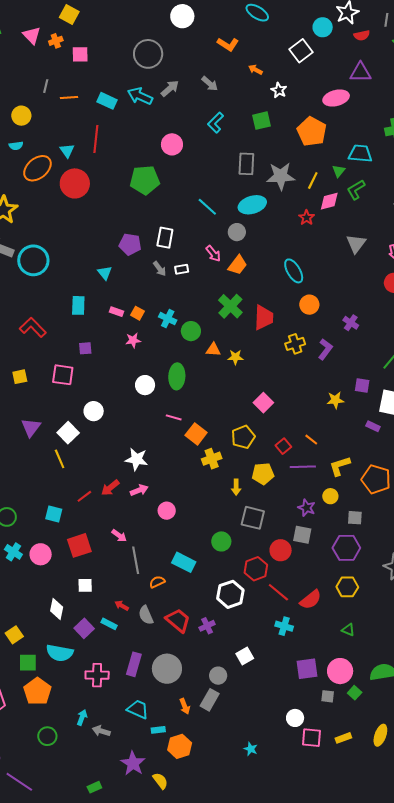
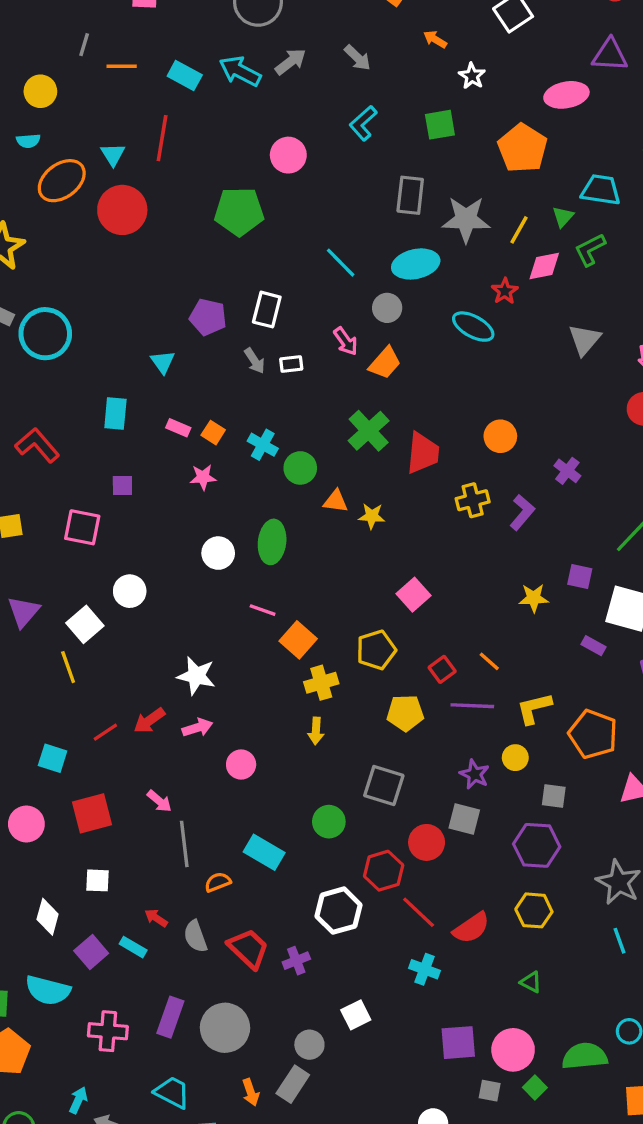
cyan ellipse: (294, 271) -> (473, 327), moved, turned -35
yellow arrow: (236, 487) -> (316, 731), moved

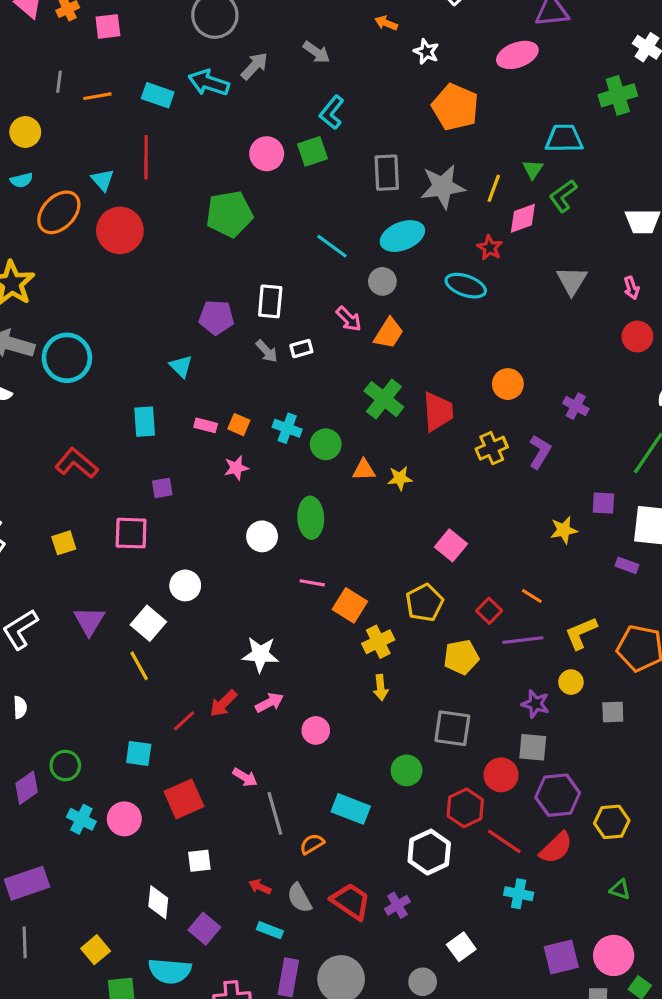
green square: (440, 125) -> (313, 151), moved
orange pentagon: (522, 148) -> (455, 107), moved
purple hexagon: (537, 845) -> (558, 795), moved
cyan rectangle: (133, 947) -> (270, 930), moved

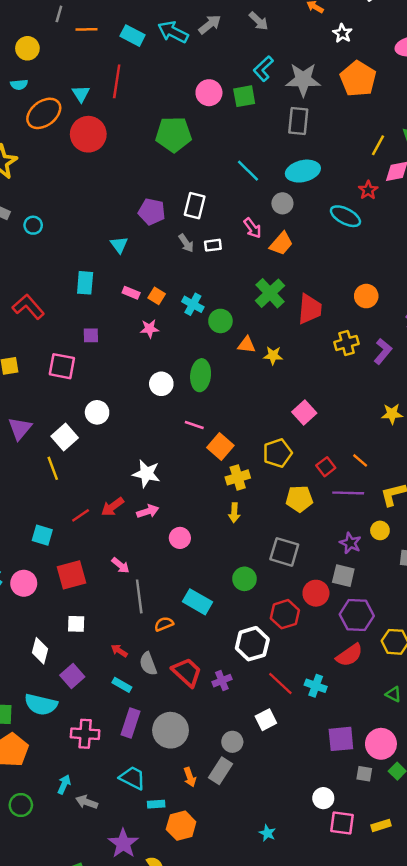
gray star: (443, 187) -> (303, 80), moved
cyan circle: (67, 358) -> (33, 225), size x0.5
red line: (504, 841) -> (280, 684), moved

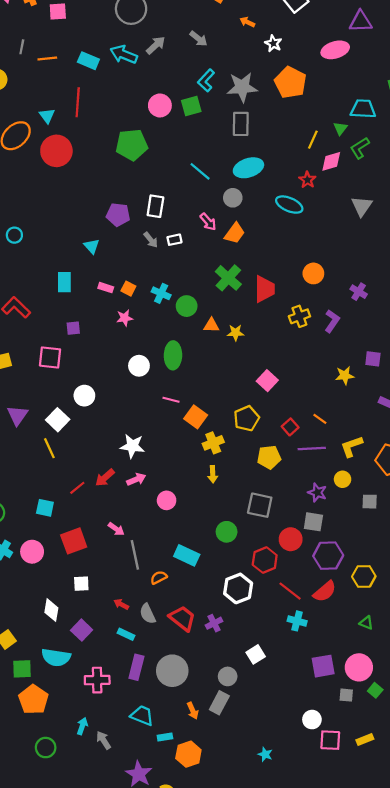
red line: (280, 684) -> (290, 591), moved
gray arrow: (87, 802) -> (104, 740), turned 42

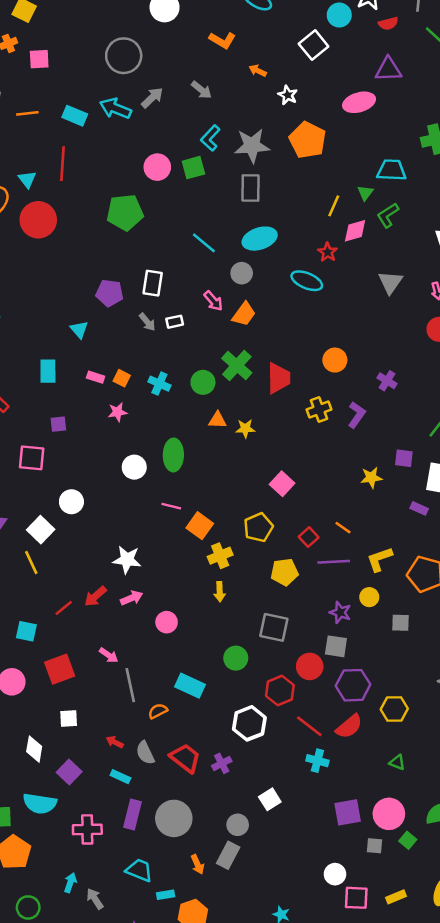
green circle: (187, 306) -> (203, 382), moved

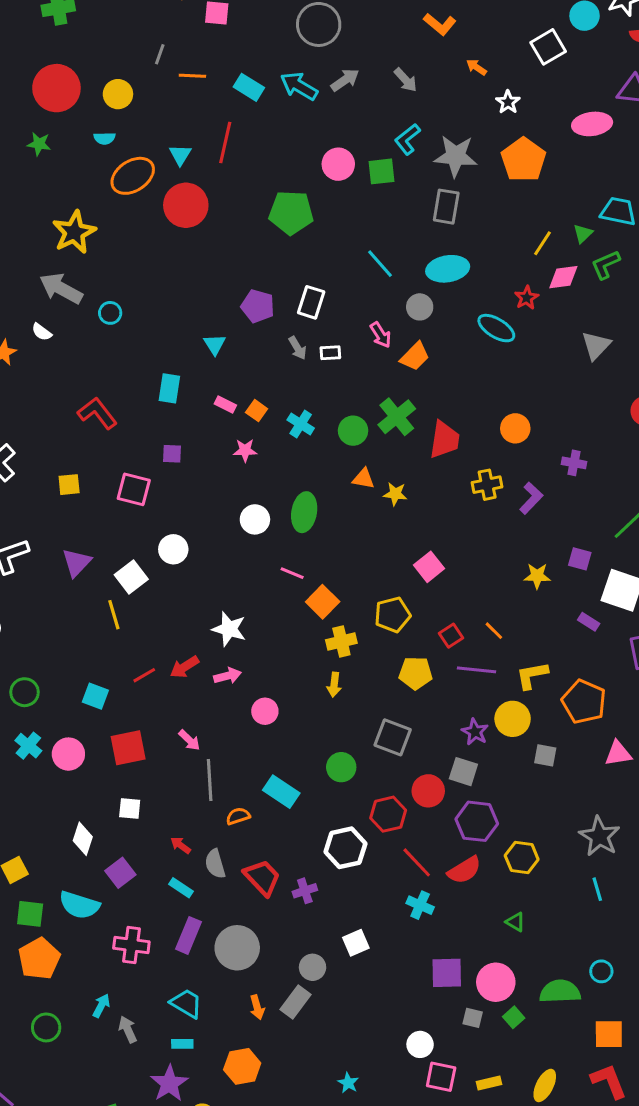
purple cross: (387, 381) -> (574, 463), turned -30
yellow circle: (369, 597) -> (513, 719), size x1.5
cyan rectangle: (166, 895) -> (182, 1044), moved

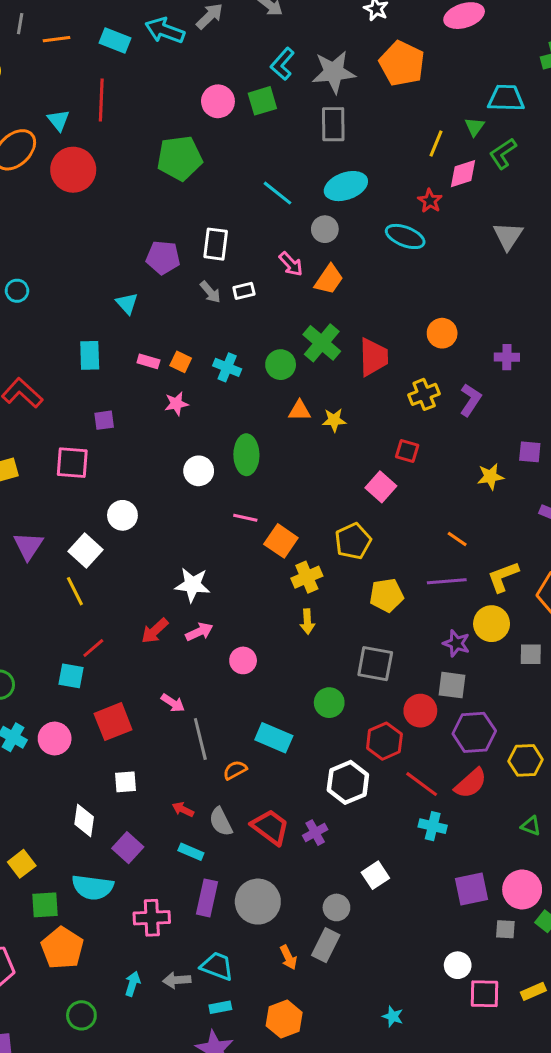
red square: (451, 636) -> (407, 451), moved, turned -30
red line: (144, 675) -> (93, 648), moved
gray arrow: (128, 1029) -> (177, 980), moved, turned -60

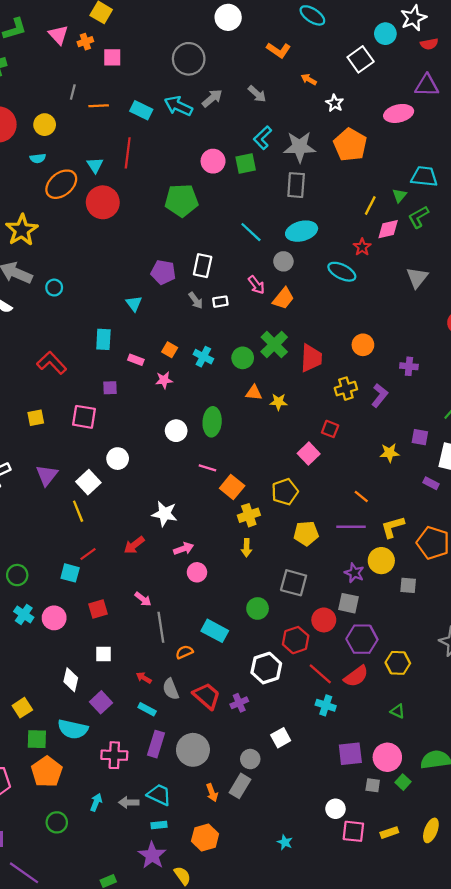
pink rectangle: (148, 361) -> (136, 360), moved
pink arrow: (199, 632) -> (184, 549), moved
red square: (113, 722) -> (98, 609), size x0.7

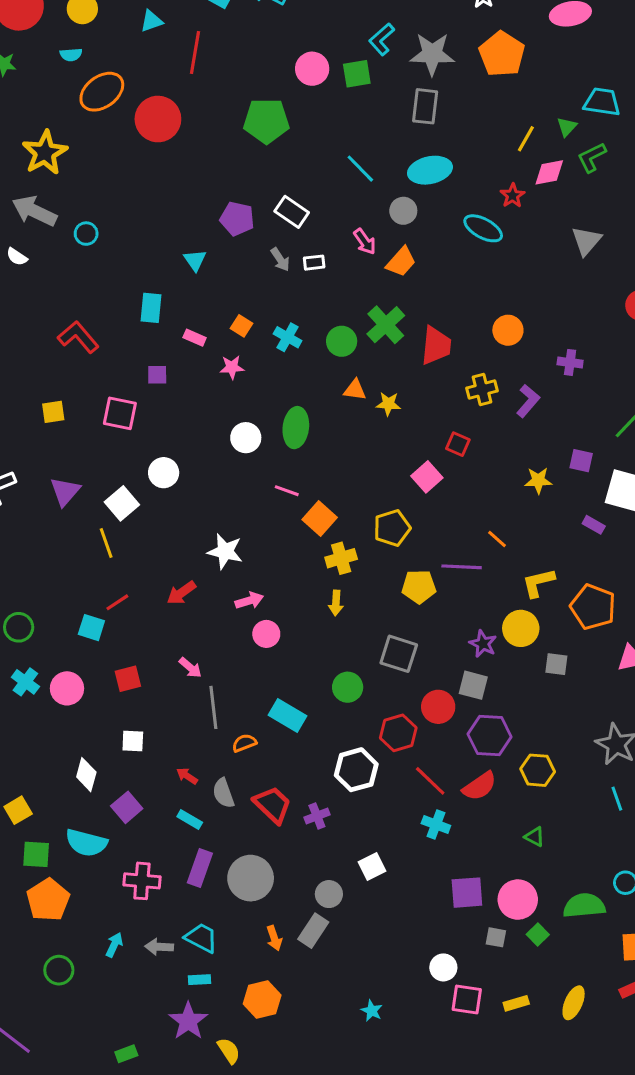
cyan triangle: (95, 165) -> (152, 21), moved, turned 42
white rectangle: (203, 266) -> (292, 212), turned -70
purple line: (351, 527) -> (462, 567), moved

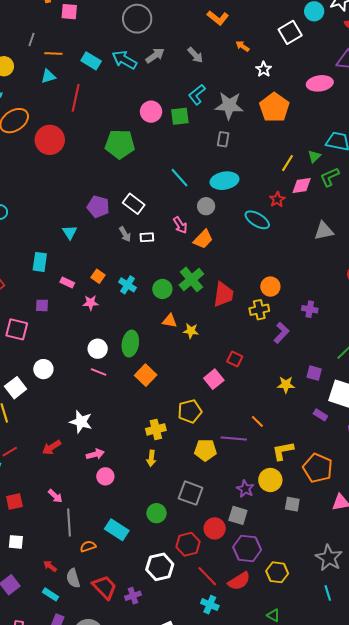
gray rectangle: (425, 106) -> (223, 139), size x0.7
gray triangle: (586, 241) -> (324, 231), turned 35
yellow cross: (482, 389) -> (259, 310), moved
pink line: (287, 491) -> (99, 372), moved
orange square: (320, 519) -> (146, 375), moved

